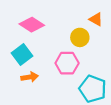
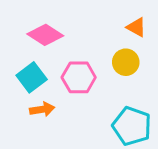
yellow circle: (80, 37) -> (126, 62), moved
pink hexagon: (67, 63) -> (79, 77), moved

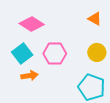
yellow circle: (126, 62) -> (97, 52), moved

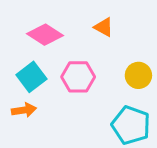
orange triangle: (95, 19) -> (104, 27), moved
orange arrow: (29, 76) -> (24, 110), moved

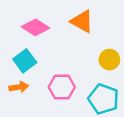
orange triangle: (104, 27) -> (82, 21), size x1.5
pink hexagon: (78, 77) -> (62, 87), moved

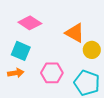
orange triangle: (82, 21) -> (75, 33), moved
cyan square: (25, 61) -> (21, 51), turned -30

